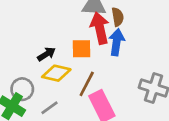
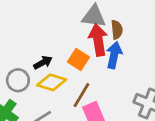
orange square: (81, 49) -> (78, 59), turned 30
gray circle: (22, 89) -> (18, 80), moved

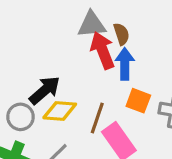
orange square: (78, 59) -> (138, 101), moved
black arrow: (43, 63) -> (45, 90), size x1.5

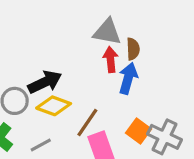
red arrow: (102, 50) -> (111, 60), size x0.7
orange square: (138, 101) -> (138, 131), moved

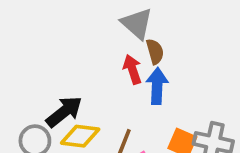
gray triangle: (107, 32) -> (137, 24), moved, turned 44

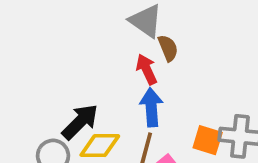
blue arrow: (157, 86) -> (151, 107), moved

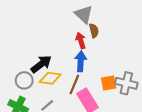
orange square: (208, 140) -> (109, 83), turned -35

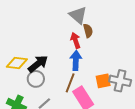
yellow diamond: (50, 78) -> (17, 63), moved
gray circle: (24, 80) -> (36, 79), moved

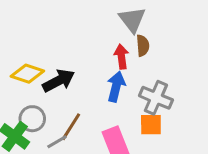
gray circle: (36, 79) -> (32, 119), moved
gray cross: (120, 81) -> (156, 98), moved
brown line: (70, 83) -> (71, 127), moved

